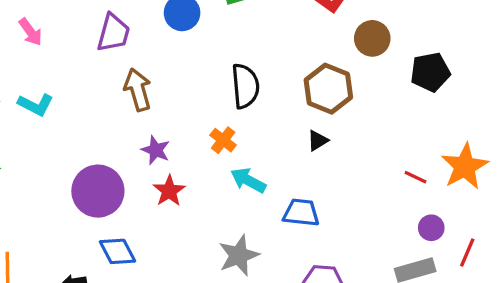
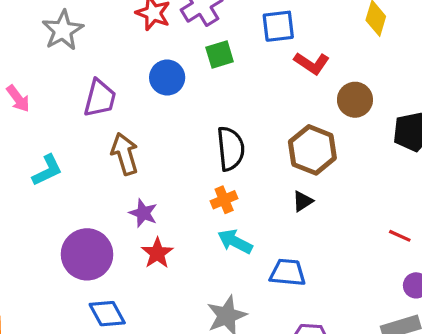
cyan L-shape: (36, 105) -> (47, 170), moved, turned -52
orange cross: (223, 140) -> (224, 200), moved, turned 30

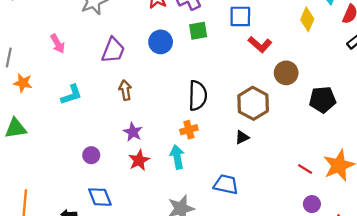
brown arrow: (125, 154) -> (125, 90), size x0.7
cyan arrow: (235, 242) -> (177, 157), moved, turned 45
purple circle: (87, 254) -> (91, 155), size x0.5

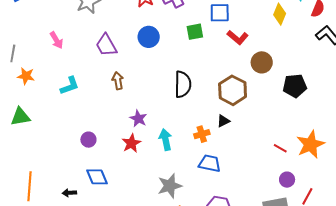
green square: (198, 31) -> (195, 32), moved
purple trapezoid: (113, 50) -> (106, 45), turned 130
orange cross: (189, 130) -> (202, 134), moved
purple star: (133, 132) -> (138, 119), moved

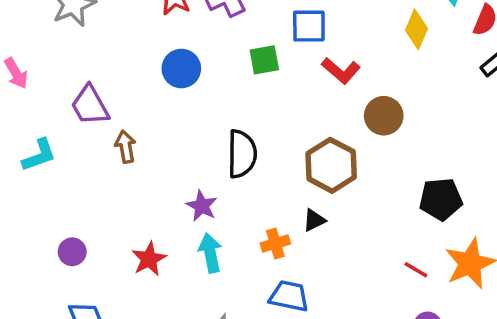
purple trapezoid: (106, 45) -> (90, 105), moved
black pentagon: (295, 86) -> (441, 199), moved
purple star: (138, 119) -> (202, 206), moved

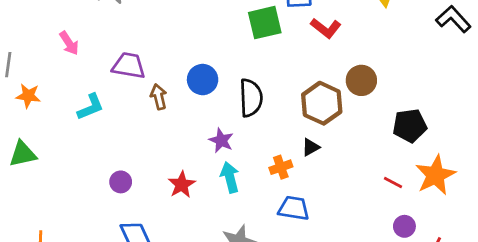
green square: (264, 60) -> (265, 23), size x1.4
blue circle: (181, 69) -> (203, 80), moved
purple trapezoid: (90, 105) -> (129, 66), turned 132
brown circle: (384, 116) -> (361, 80), moved

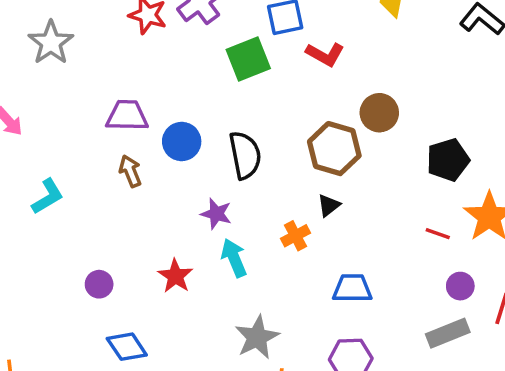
purple trapezoid: (129, 66) -> (127, 116), moved
blue trapezoid: (294, 208) -> (352, 288), moved

